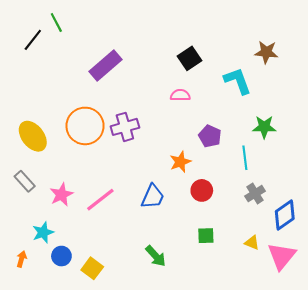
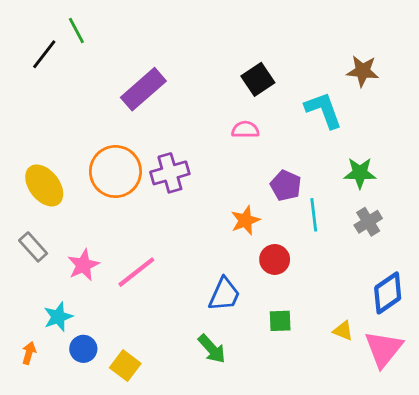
cyan line: (245, 158) -> (314, 215), moved
gray cross: (255, 194) -> (368, 222), moved
blue trapezoid: (153, 197) -> (224, 294), moved

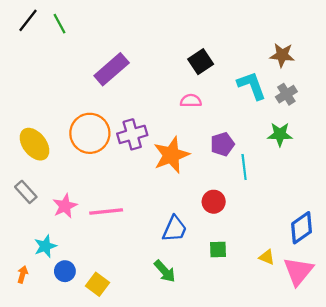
black line: (44, 54) -> (28, 20), moved
purple pentagon: (286, 185) -> (222, 144), turned 30
orange star: (245, 220) -> (171, 155), moved, size x1.6
gray cross: (368, 222) -> (286, 94), moved
pink line: (136, 272) -> (106, 211), turned 32

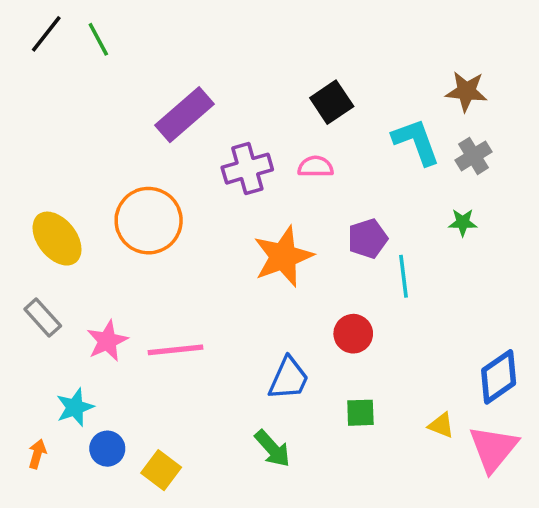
purple cross: (132, 134) -> (247, 169), moved
green star: (280, 134) -> (463, 222), size x0.7

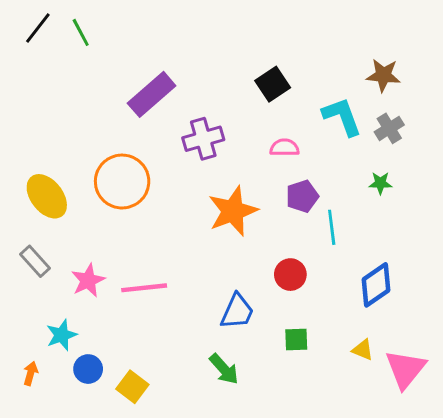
pink semicircle: (316, 167) -> (284, 148), moved
blue diamond: (499, 377) -> (376, 285), moved

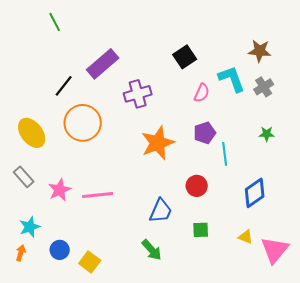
black line: (38, 28) -> (64, 86), moved
pink semicircle: (284, 148) -> (202, 93), moved, turned 114
green star: (380, 183) -> (267, 134), moved
cyan star: (62, 335) -> (30, 227), moved

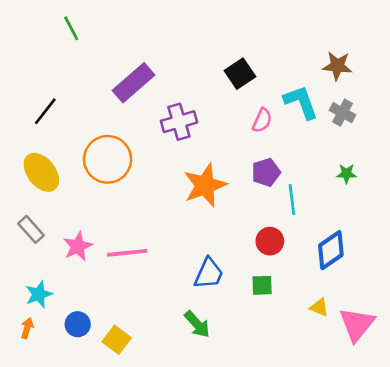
black line: (64, 86) -> (45, 111), moved
gray cross: (264, 87) -> (343, 113), turned -30
red circle: (197, 186) -> (270, 241), moved
green square: (201, 230) -> (262, 285), moved

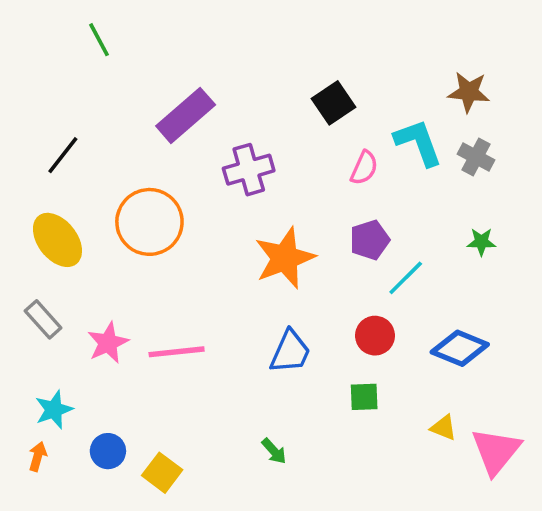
cyan line: (292, 200) -> (406, 278), turned 52
blue diamond: (331, 250) -> (460, 348), turned 57
blue trapezoid: (209, 274) -> (290, 352), moved
green arrow: (197, 324) -> (274, 451), size x0.7

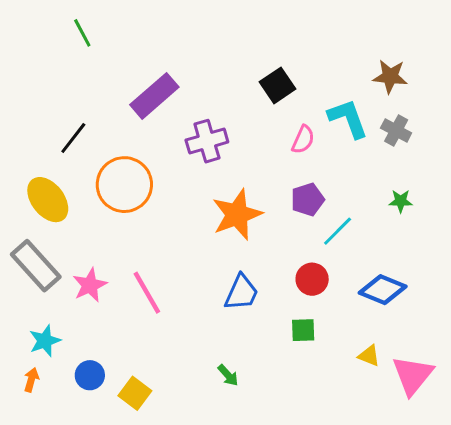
black line: (63, 155) -> (73, 138), moved
gray rectangle: (43, 319) -> (36, 266), size x1.6
pink line: (177, 352) -> (147, 293), turned 66

